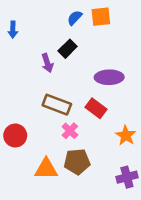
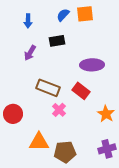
blue arrow: (13, 30) -> (28, 21), moved
black rectangle: (68, 49) -> (57, 41), turned 35
purple arrow: (47, 63) -> (30, 53), moved, turned 49
brown pentagon: (77, 162) -> (65, 152), moved

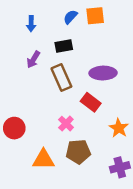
brown rectangle: (48, 88) -> (61, 78), moved, turned 45
brown pentagon: (65, 152) -> (78, 152), moved

